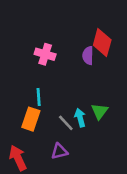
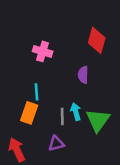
purple semicircle: (88, 56) -> (83, 75), moved
green triangle: (100, 111) -> (98, 120), moved, size x1.5
gray line: (66, 123) -> (62, 117), turned 42

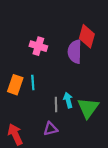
purple semicircle: (83, 75) -> (75, 52), moved, size x1.5
orange rectangle: (29, 113) -> (15, 85), moved

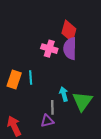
red diamond: (87, 36) -> (69, 31), moved
pink cross: (38, 46) -> (49, 49), moved
gray line: (56, 105) -> (52, 107), moved

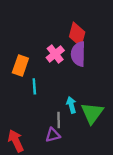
pink cross: (49, 49) -> (55, 54), turned 35
orange rectangle: (14, 80) -> (20, 66), moved

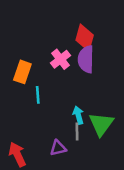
gray line: (59, 120) -> (77, 132), moved

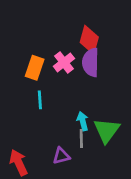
orange rectangle: (22, 72) -> (35, 68), moved

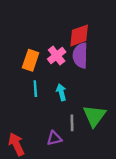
red diamond: (89, 40) -> (79, 35), turned 55
cyan arrow: (83, 121) -> (61, 92), moved

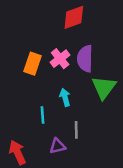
red diamond: (79, 35) -> (74, 17), moved
cyan line: (35, 89) -> (43, 115), moved
green triangle: (94, 116) -> (104, 87), moved

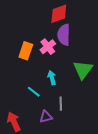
purple semicircle: (85, 59) -> (64, 35), moved
cyan line: (43, 115) -> (34, 92), turned -48

